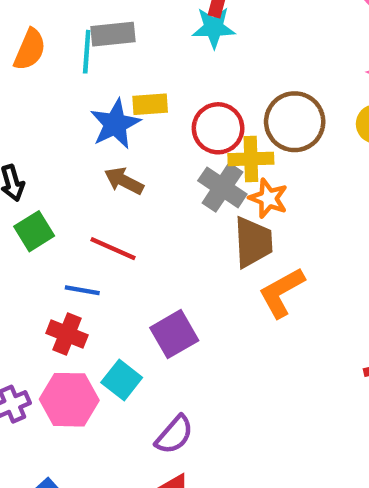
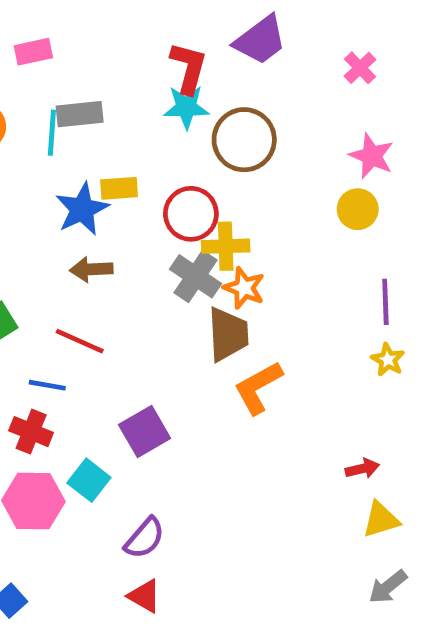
brown circle: (295, 122) -> (244, 140), moved
brown arrow: (124, 181) -> (91, 269), turned -30

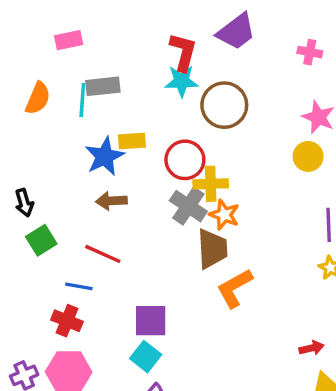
pink cross: (360, 68) -> (310, 52), turned -35
purple square: (145, 432) -> (151, 321), turned 30
cyan square: (89, 480) -> (146, 357), moved

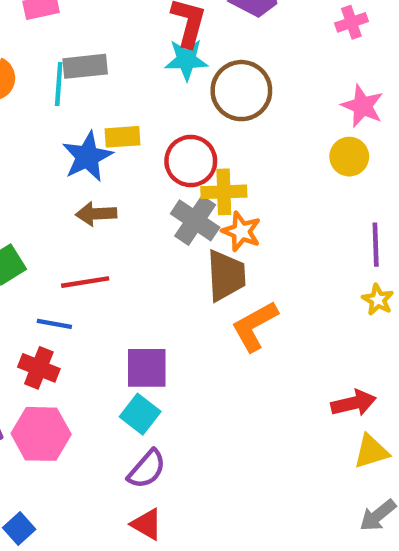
pink cross: (310, 52) -> (351, 22), turned -30
red line: (103, 254) -> (85, 282), turned -33
red arrow: (312, 348) -> (354, 403), size x1.4

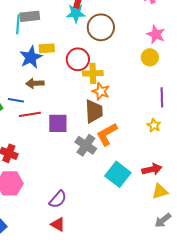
gray cross: (195, 220) -> (86, 145), moved
yellow star: (378, 300) -> (154, 125), moved
blue line: (54, 324) -> (16, 100), moved
purple square: (147, 368) -> (58, 123), moved
cyan square: (140, 414) -> (118, 174), moved, size x1.4

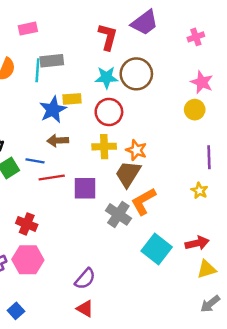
cyan star: (76, 13) -> (107, 77), moved
yellow cross: (93, 73) -> (104, 147), moved
brown trapezoid: (94, 111) -> (128, 174), turned -145

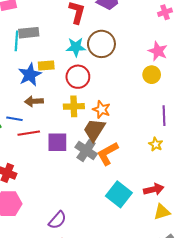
pink cross: (196, 37) -> (165, 12), moved
gray cross: (118, 214) -> (86, 150), moved

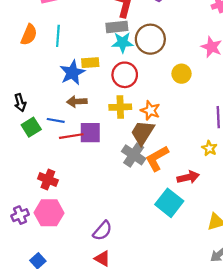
gray rectangle: (29, 33) -> (117, 27), moved
yellow circle: (152, 75) -> (182, 74), moved
purple square: (57, 142) -> (90, 133), moved
red arrow: (154, 189) -> (188, 177), moved

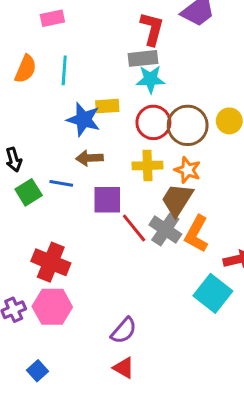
brown circle: (150, 39) -> (188, 125), moved
blue star: (72, 73) -> (84, 119), turned -30
red line: (71, 136) -> (134, 228), moved, turned 60
orange L-shape: (157, 158) -> (197, 234), turned -32
red cross: (48, 179) -> (51, 262), size x1.4

